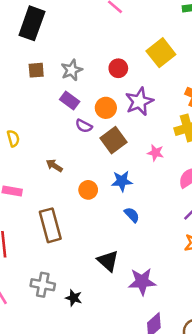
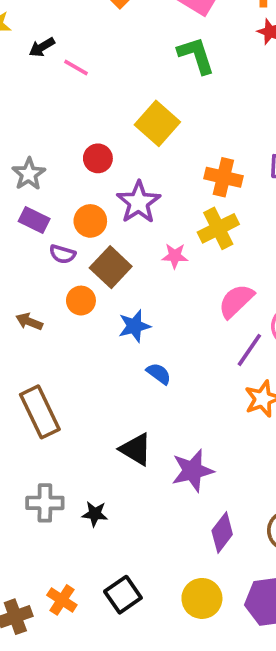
pink star: (156, 153) -> (175, 256), moved
orange circle: (88, 190) -> (81, 301), moved

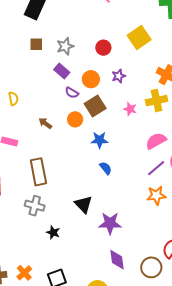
purple star: (139, 202) -> (119, 76), size x0.6
gray cross: (45, 503) -> (35, 206), moved
purple diamond: (222, 533) -> (117, 260), turned -60

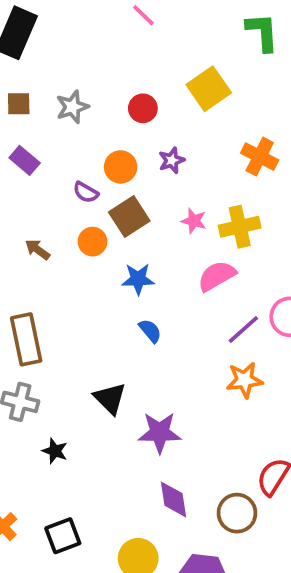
purple rectangle: (62, 71) -> (25, 160), moved
yellow cross: (157, 101) -> (240, 227), moved
pink semicircle: (156, 141) -> (217, 276), moved

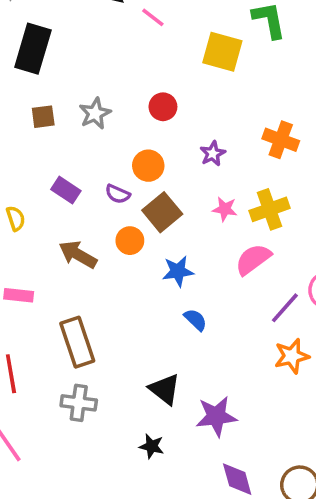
yellow square: (209, 89) -> (222, 52), moved, turned -33
purple rectangle: (25, 160) -> (66, 190), moved
purple star: (172, 160) -> (213, 154), moved
brown arrow: (38, 250) -> (78, 255), size x1.5
black star: (55, 451) -> (152, 446), moved

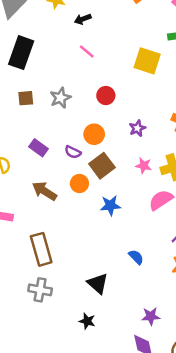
pink line: (153, 17) -> (87, 52), moved
blue semicircle: (195, 320) -> (136, 257), moved
purple star: (216, 416) -> (151, 316), moved, size x0.7

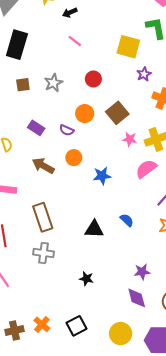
purple star: (137, 128) -> (144, 74), moved
brown square: (102, 166) -> (117, 113), moved
black triangle: (98, 284) -> (94, 229), moved, turned -36

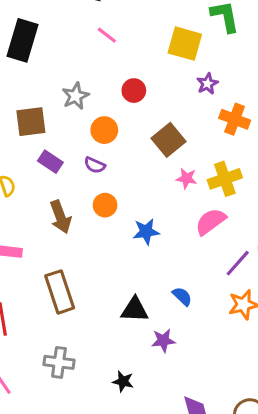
brown square: (23, 85) -> (31, 122), moved, size x1.5
orange circle: (85, 114) -> (104, 130), moved
brown arrow: (43, 166) -> (60, 217), turned -140
gray cross: (44, 253) -> (59, 362), moved
purple star: (142, 272) -> (163, 341), moved

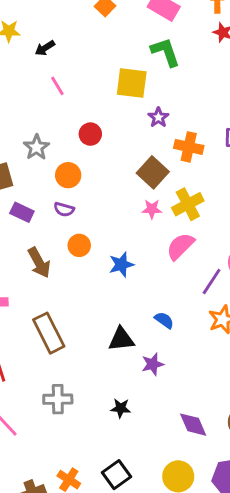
pink line: (107, 35) -> (57, 86), turned 30
brown square: (169, 140) -> (153, 172), moved

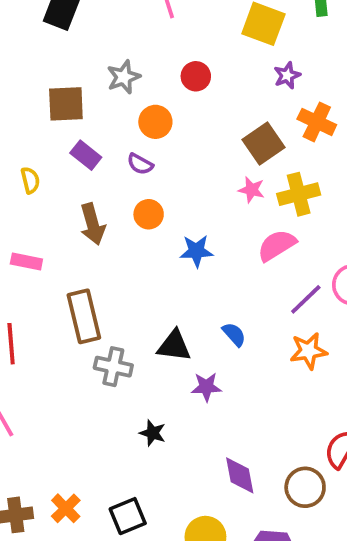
gray cross: (58, 399) -> (113, 367), moved

